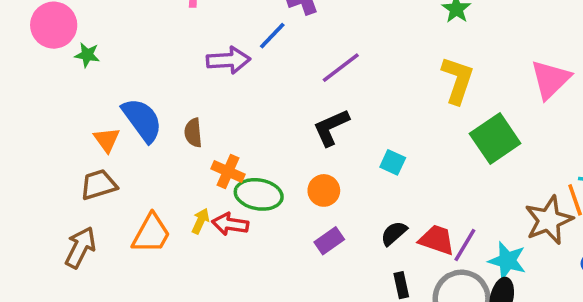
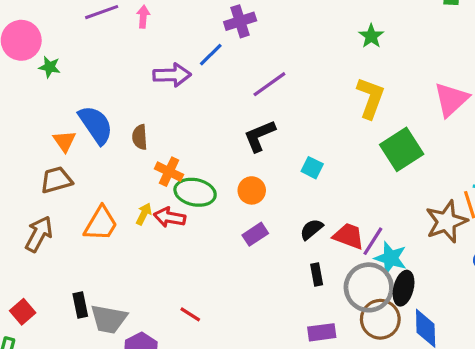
cyan star: (507, 261) -> (391, 258), moved

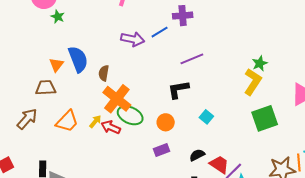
green star: (371, 36) -> (260, 63), moved
orange cross: (169, 172) -> (117, 99), size x1.6

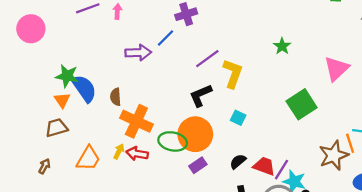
green star: (58, 17) -> (67, 76), moved, size x1.5
yellow L-shape: (253, 82) -> (233, 74), moved
green ellipse: (130, 115) -> (173, 141), moved
brown arrow: (27, 119) -> (44, 166), size x0.6
orange circle: (166, 122) -> (195, 134), size x1.8

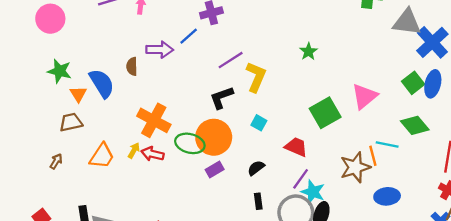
pink triangle: (336, 69) -> (364, 96), moved
green star: (67, 76) -> (59, 71), moved
brown semicircle: (116, 97) -> (132, 66), moved
red trapezoid: (264, 166) -> (296, 147), moved

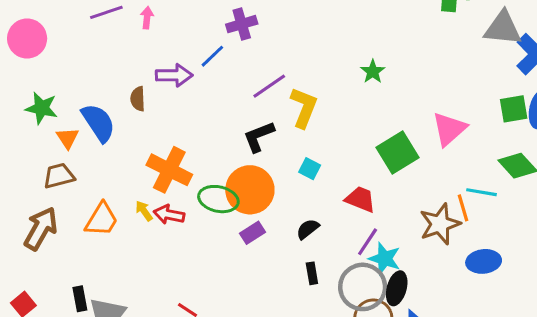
green square: (413, 83) -> (514, 109), turned 30
yellow arrow: (134, 150) -> (144, 211), turned -63
brown arrow: (56, 161) -> (41, 228), size x2.0

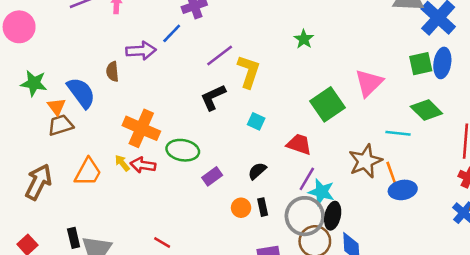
brown trapezoid: (59, 176) -> (61, 125), moved
orange circle: (250, 190) -> (241, 208), moved, size x0.5
orange line: (463, 208) -> (391, 173), moved

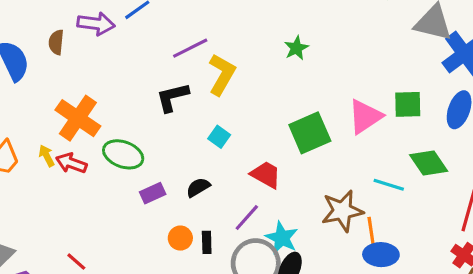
green square: (421, 64) -> (408, 104), moved
black semicircle: (257, 171) -> (198, 187), moved
purple line: (307, 179) -> (247, 218), moved

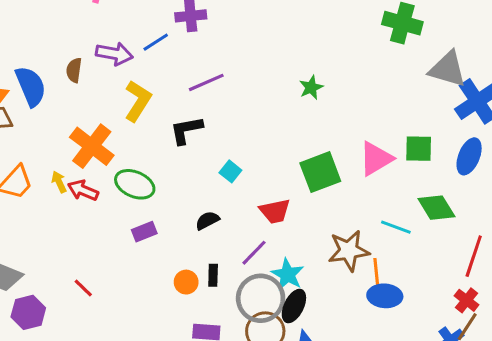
yellow L-shape: (222, 74) -> (138, 101), moved
red trapezoid: (266, 175) -> (275, 211), turned 136
purple rectangle: (153, 193) -> (144, 232), moved
orange circle: (180, 238) -> (186, 282), moved

